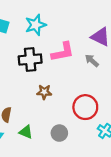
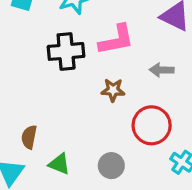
gray arrow: (92, 61) -> (162, 70), moved, turned -40
brown star: (44, 92) -> (113, 90), moved

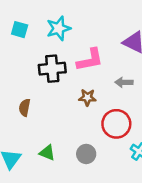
brown semicircle: (29, 137) -> (25, 108), moved

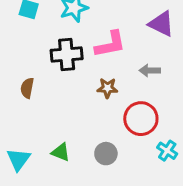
brown semicircle: (25, 108) -> (27, 88), moved

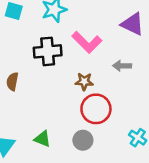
pink L-shape: (110, 44) -> (87, 42), turned 56
red circle: (141, 119) -> (96, 109), moved

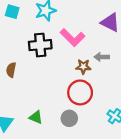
brown star: (84, 81) -> (83, 67), moved

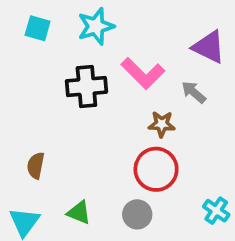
gray arrow: (102, 57) -> (194, 92), moved, turned 40
brown semicircle: (11, 70) -> (36, 166), moved

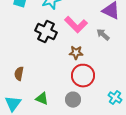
black cross: (86, 87) -> (46, 32), turned 30
brown star: (162, 124) -> (76, 53), moved

